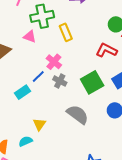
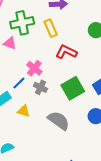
yellow rectangle: (66, 32) -> (51, 28), moved
red L-shape: (106, 50) -> (66, 52), moved
yellow triangle: (39, 124) -> (24, 111), moved, turned -48

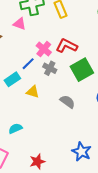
red L-shape: (66, 52) -> (67, 46), moved
gray semicircle: (59, 121) -> (67, 102), size x0.7

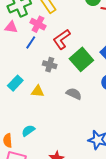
red L-shape: (67, 46) -> (62, 39), turned -50
pink cross: (44, 49) -> (38, 24), moved
blue line: (28, 64) -> (31, 42), moved

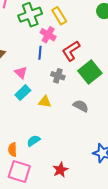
pink triangle: (11, 27) -> (21, 73), moved, turned 32
blue line: (31, 42) -> (40, 53), turned -32

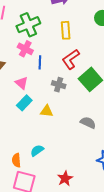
yellow rectangle: (59, 16) -> (66, 30), moved, turned 30
pink cross: (48, 35) -> (25, 49), moved
gray semicircle: (81, 106) -> (88, 123), moved

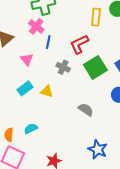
yellow rectangle: (66, 30) -> (96, 17), moved
cyan rectangle: (24, 103) -> (25, 88), moved

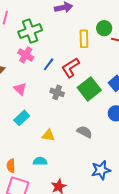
blue line: (48, 42) -> (49, 64), moved, turned 32
yellow triangle: (47, 91) -> (48, 135), moved
cyan semicircle: (31, 129) -> (40, 161), moved, turned 32
blue star: (98, 149) -> (101, 170), turned -30

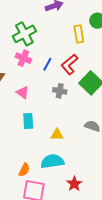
cyan rectangle: (22, 118) -> (28, 121), turned -42
cyan semicircle: (40, 161) -> (52, 161), size x1.6
orange semicircle: (11, 166) -> (24, 170), turned -144

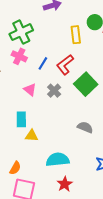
gray cross: (60, 91) -> (54, 91), turned 32
pink triangle: (23, 92) -> (30, 90), moved
yellow triangle: (57, 135) -> (32, 136), moved
cyan semicircle: (52, 161) -> (58, 160), moved

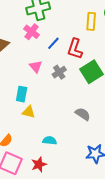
red L-shape: (65, 65) -> (75, 49), turned -45
cyan semicircle: (58, 160) -> (50, 140), size x0.6
red star: (65, 184) -> (39, 164), moved

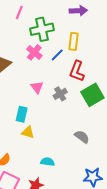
yellow rectangle: (91, 21) -> (73, 41), moved
blue line: (53, 43) -> (57, 55), moved

